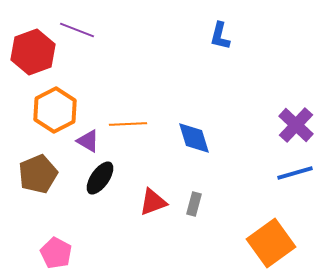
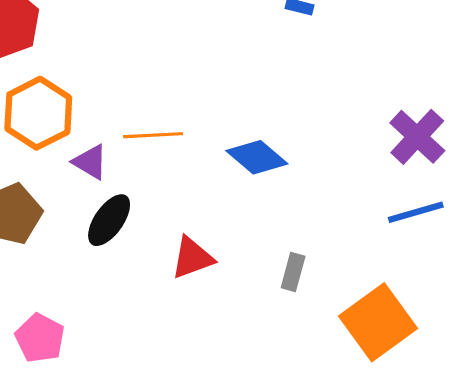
blue diamond: (194, 138) -> (257, 157), turned -33
gray rectangle: (194, 204) -> (293, 272), moved

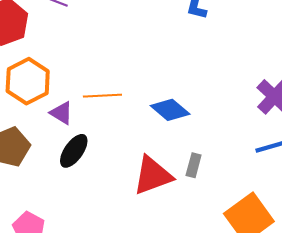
red triangle: (192, 258) -> (153, 175), moved, size x1.4
gray rectangle: (293, 272) -> (194, 165), moved

